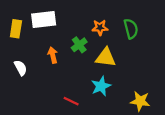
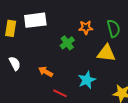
orange arrow: (53, 55) -> (46, 72), moved, turned -48
yellow triangle: (106, 57) -> (106, 53), moved

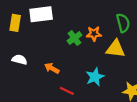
orange star: (86, 27) -> (94, 34), moved
white semicircle: (15, 63) -> (19, 60), turned -48

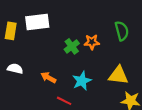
yellow triangle: (115, 49) -> (118, 75), moved
cyan star: (95, 77) -> (82, 81), moved

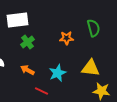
green cross: (72, 46) -> (27, 42), moved

